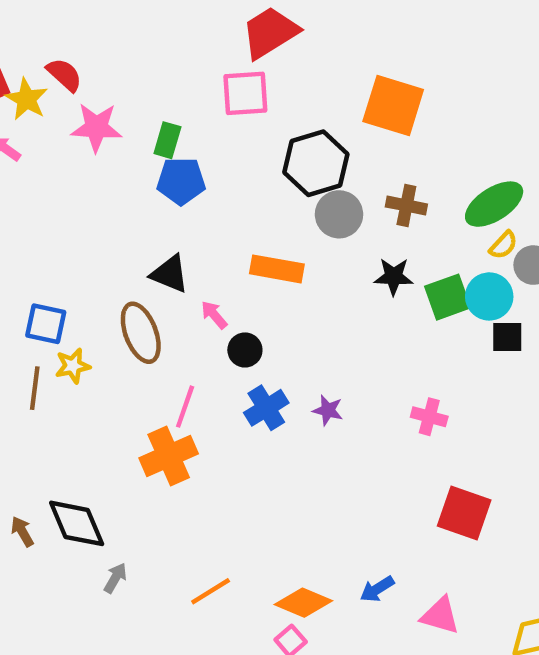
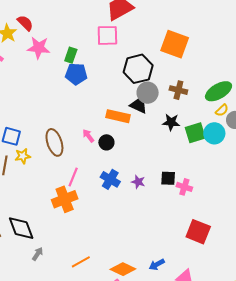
black triangle: (170, 274) -> (139, 105), moved
black square: (507, 337) -> (168, 178), moved
black circle: (245, 350) -> (106, 142), moved
blue cross: (266, 408) -> (110, 179), turned -30

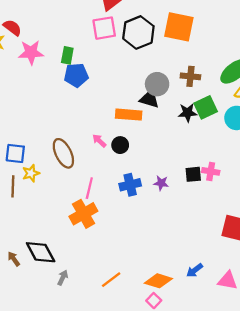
black hexagon: (138, 69) -> (138, 32), moved
green square: (195, 133) -> (206, 107), moved
blue cross: (110, 179) -> (130, 185), turned -36
pink cross: (184, 187) -> (211, 171), moved

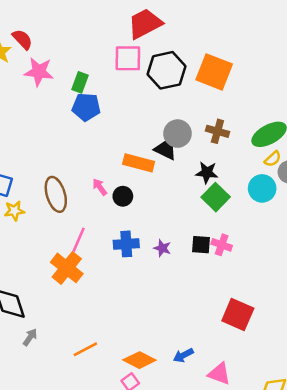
green square: (206, 107) -> (216, 197), moved, turned -30
orange cross: (83, 214) -> (67, 268), turned -32

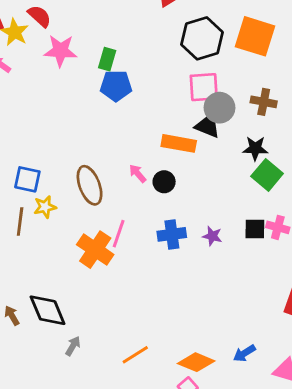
pink square: (128, 58) -> (204, 87), moved
orange cross: (67, 268) -> (95, 250), moved

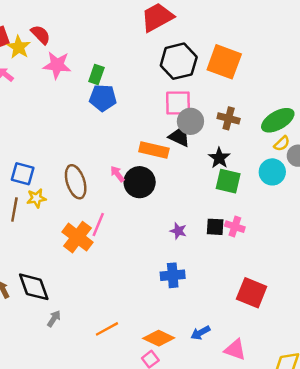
black star: (255, 148) -> (219, 158), turned 30
green square: (267, 175) -> (228, 181), turned -30
black circle: (164, 182) -> (140, 182), size x1.6
blue cross: (172, 234) -> (173, 275), moved

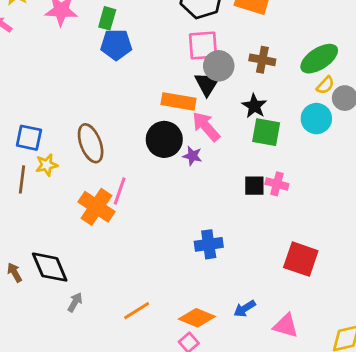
black triangle: (180, 136) -> (207, 84), turned 40
pink arrow: (117, 174) -> (206, 126), moved, size x1.6
purple star: (178, 231) -> (192, 156), moved

